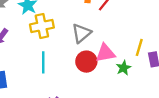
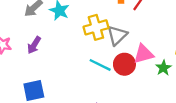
yellow cross: (42, 26) -> (96, 27), moved
cyan line: (43, 62) -> (100, 65), moved, turned -60

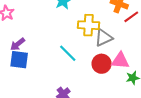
purple arrow: (34, 45) -> (18, 44), moved
cyan line: (100, 65) -> (68, 53), moved

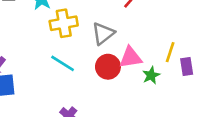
yellow cross: (88, 25) -> (64, 23), moved

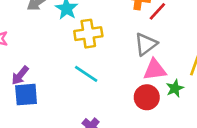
gray triangle: (103, 33) -> (146, 44), moved
red circle: (108, 67) -> (147, 97), moved

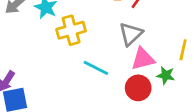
cyan line: (86, 74) -> (96, 68), moved
green star: (175, 88) -> (166, 75), turned -30

